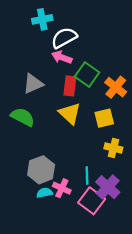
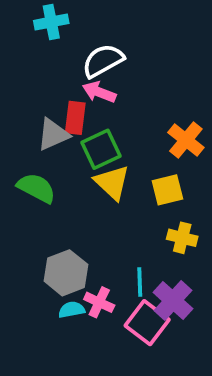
cyan cross: (42, 19) -> (51, 22), moved
green square: (87, 74) -> (101, 149), moved, turned 30
red rectangle: (70, 86) -> (75, 118), moved

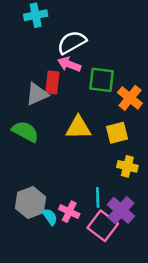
green square: (101, 149) -> (102, 80), moved, turned 32
yellow triangle: (112, 182) -> (78, 128), turned -44
gray hexagon: (66, 273) -> (30, 203), moved
cyan semicircle: (72, 310) -> (50, 217), turned 66

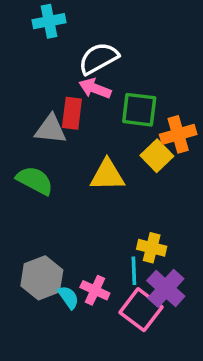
gray triangle: (37, 94) -> (51, 129), turned 30
orange cross: (130, 98) -> (178, 134), turned 35
yellow square: (117, 133) -> (157, 156), moved, turned -30
yellow cross: (127, 166) -> (152, 248), moved

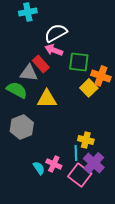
red rectangle: (72, 113) -> (41, 64), turned -48
orange cross: (178, 134) -> (101, 76), turned 36
yellow triangle: (107, 175) -> (47, 99), moved
green semicircle: (35, 180) -> (17, 90), moved
gray hexagon: (42, 278) -> (22, 127), moved

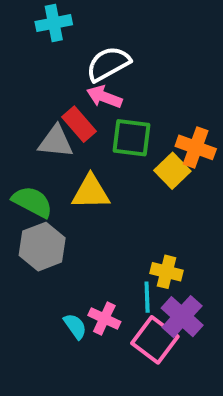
green square: (79, 62) -> (132, 138), moved
green semicircle: (17, 90) -> (32, 202), moved

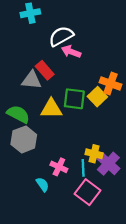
pink arrow: (104, 97) -> (71, 52), moved
green square: (132, 138) -> (74, 99), moved
purple cross: (182, 317) -> (108, 164), moved
pink cross: (104, 318) -> (59, 167), moved

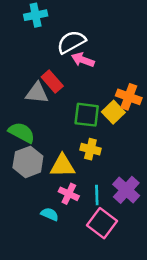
yellow triangle: (51, 109) -> (62, 166), moved
yellow cross: (94, 154) -> (90, 149), moved
cyan semicircle: (42, 184) -> (50, 214), turned -32

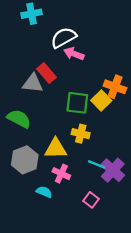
gray hexagon: (28, 162) -> (25, 160), moved
cyan line: (97, 195) -> (97, 164), moved, turned -66
pink square: (102, 223) -> (91, 200), size x0.6

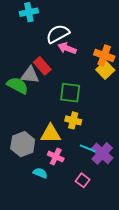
orange cross: (115, 87) -> (104, 55), moved
yellow square: (101, 100) -> (105, 70), moved
green semicircle: (19, 119) -> (18, 85), moved

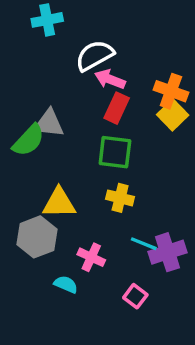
red rectangle: (42, 66) -> (117, 108), moved, turned 66
green semicircle: (18, 85) -> (29, 140), turned 105
yellow triangle: (51, 134) -> (59, 203), moved
purple cross: (102, 153) -> (168, 252), turned 30

